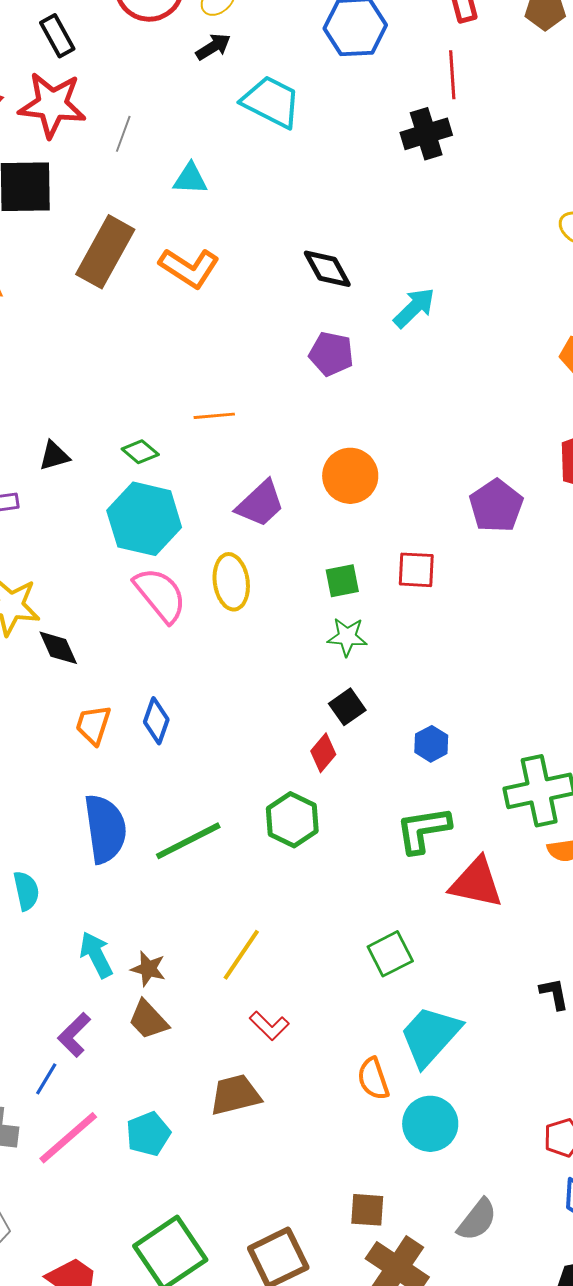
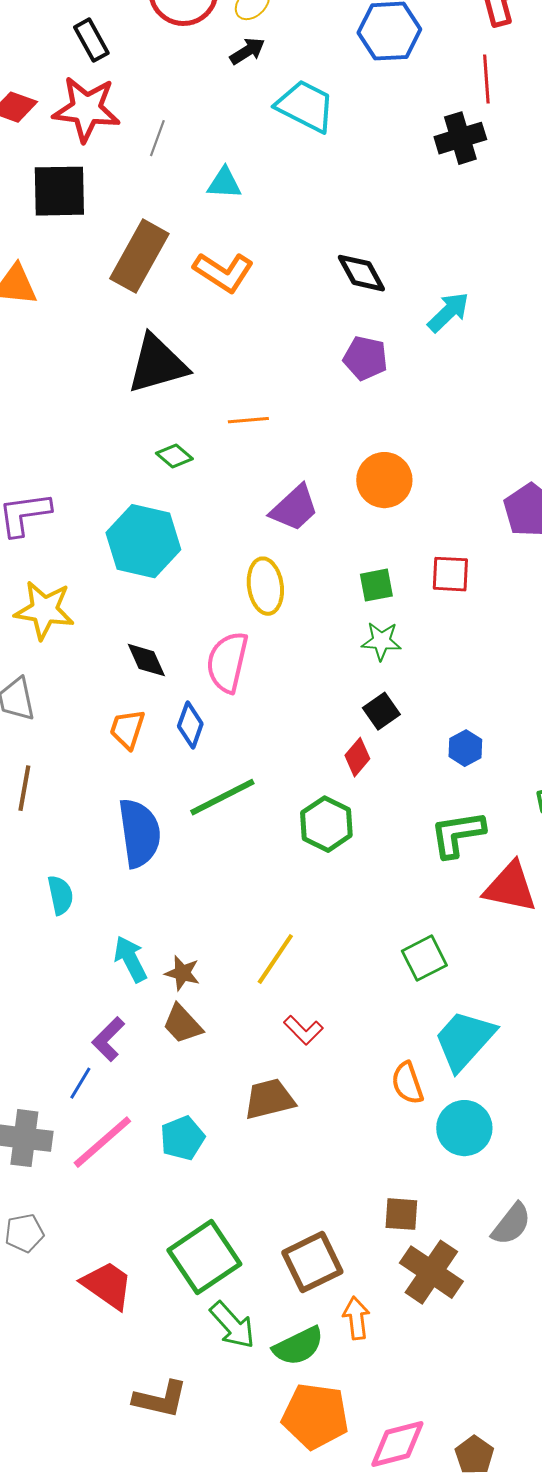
black triangle: (54, 456) -> (157, 364), moved, size x2.0
cyan hexagon: (144, 519) -> (143, 541), moved
pink semicircle: (160, 595) -> (227, 662), moved, turned -128
black diamond: (58, 648) -> (146, 660), moved
green line: (188, 841) -> (222, 797), moved

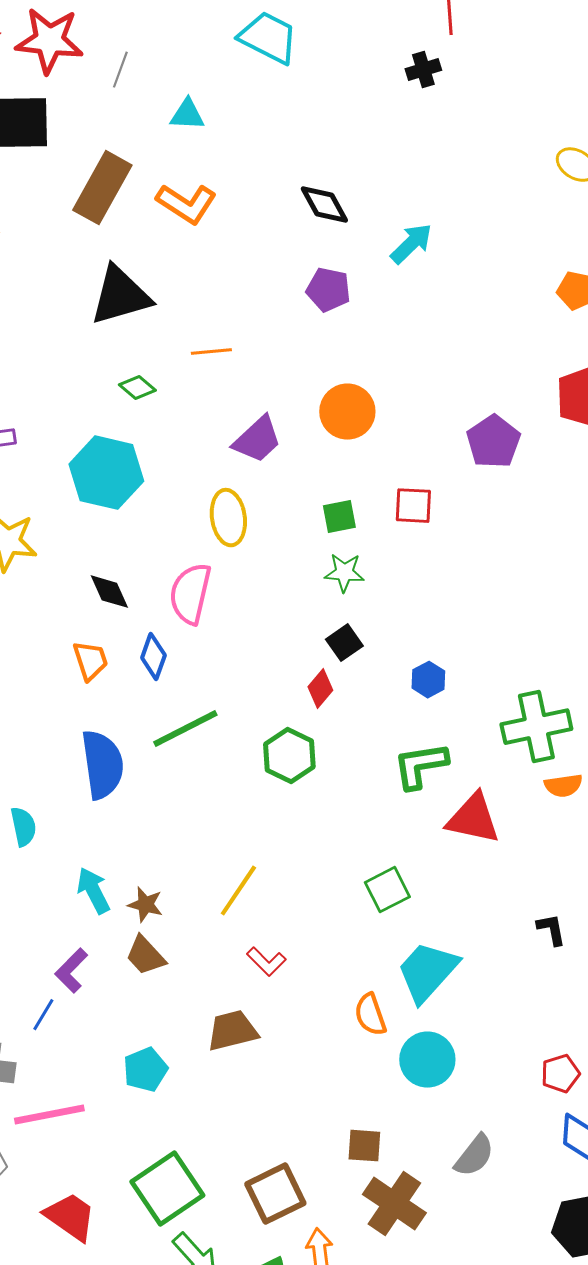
black cross: (460, 138) -> (423, 70), size x0.7
orange trapezoid: (127, 729) -> (90, 661), turned 144
pink line: (102, 1142) -> (49, 1115), moved, turned 30

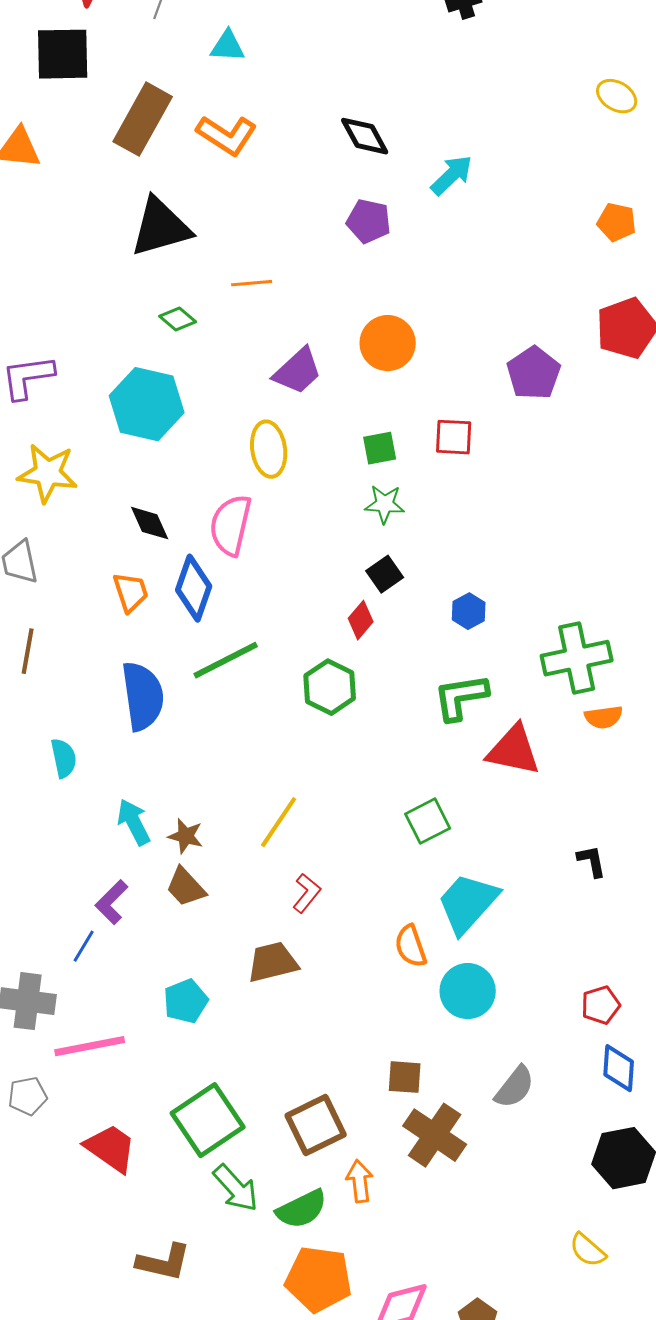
blue diamond: (153, 657) -> (194, 588), size x1.4
red L-shape: (266, 962) -> (307, 893), turned -96

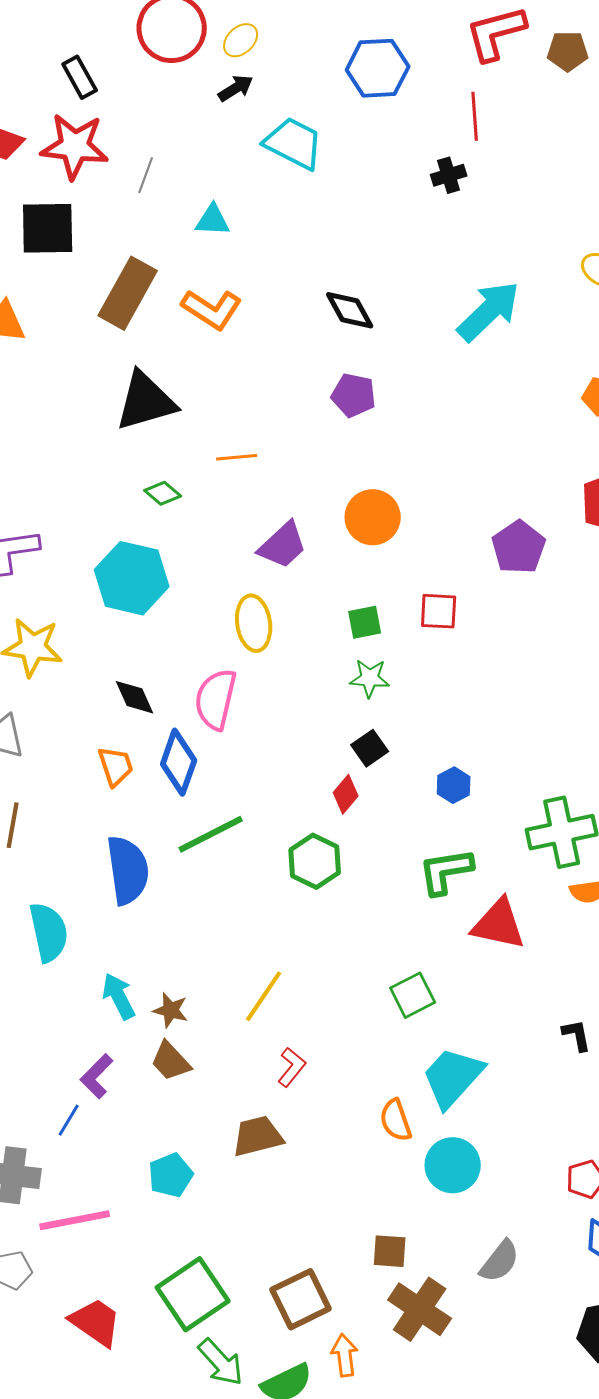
cyan arrow: (452, 175) -> (489, 311), moved, size x1.5
cyan semicircle: (64, 758) -> (49, 932), size x1.5

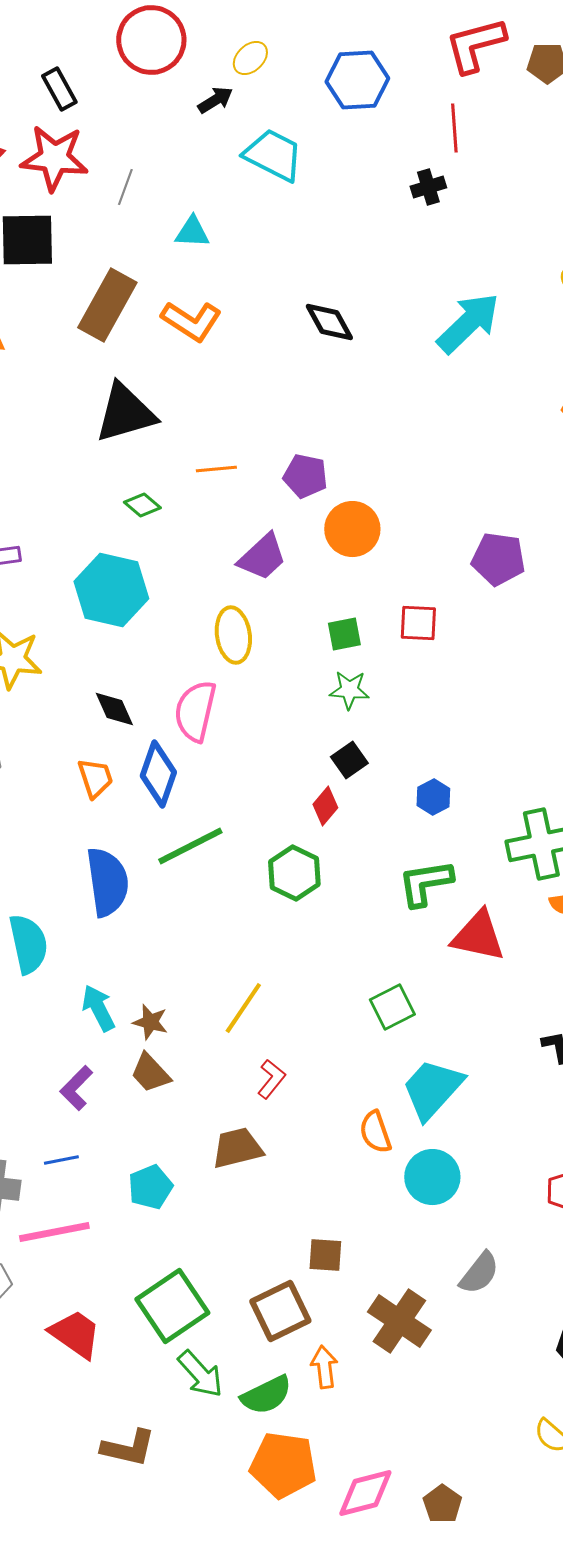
yellow ellipse: (241, 40) -> (250, 58), moved
purple pentagon: (354, 395) -> (305, 476), moved
purple pentagon: (519, 547) -> (498, 559), turned -30
blue line: (69, 1120) -> (61, 1160), moved, turned 48
brown square: (390, 1251) -> (325, 1255), moved

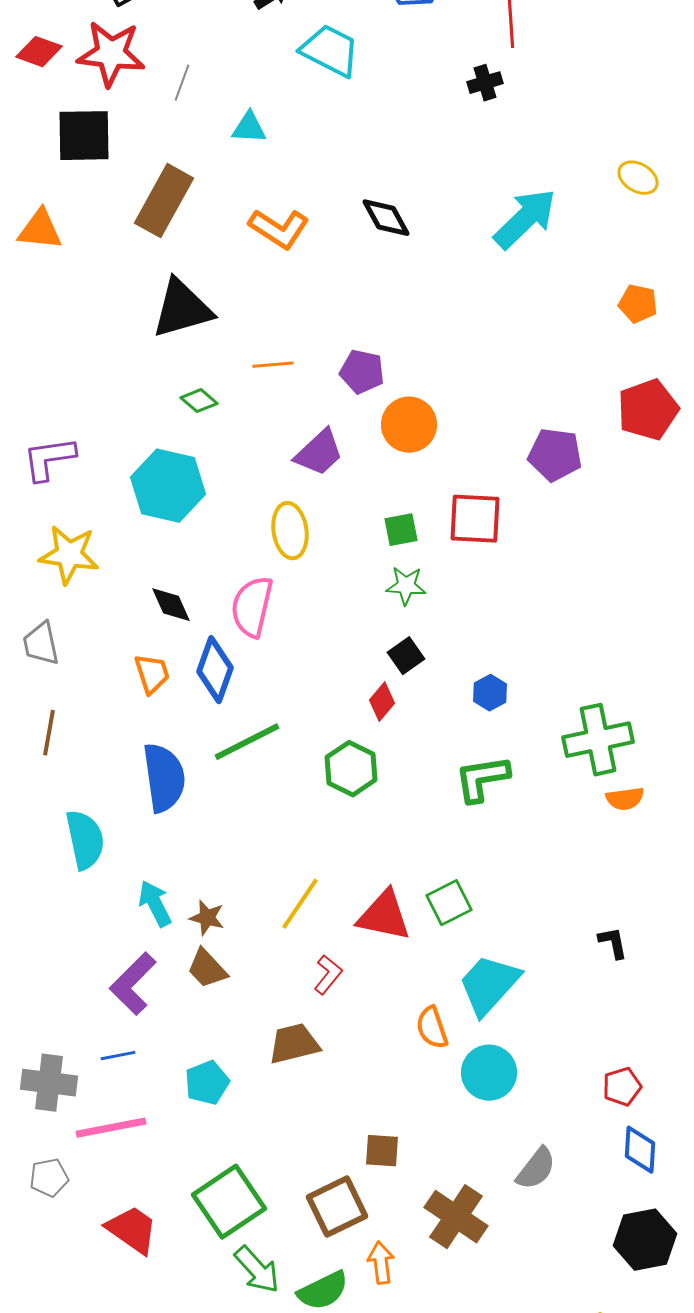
orange L-shape: (191, 321) -> (279, 229), moved
red square: (418, 623) -> (475, 519), size x1.4
red triangle: (478, 936) -> (384, 916), moved
purple L-shape: (76, 1088) -> (133, 984), size x1.4

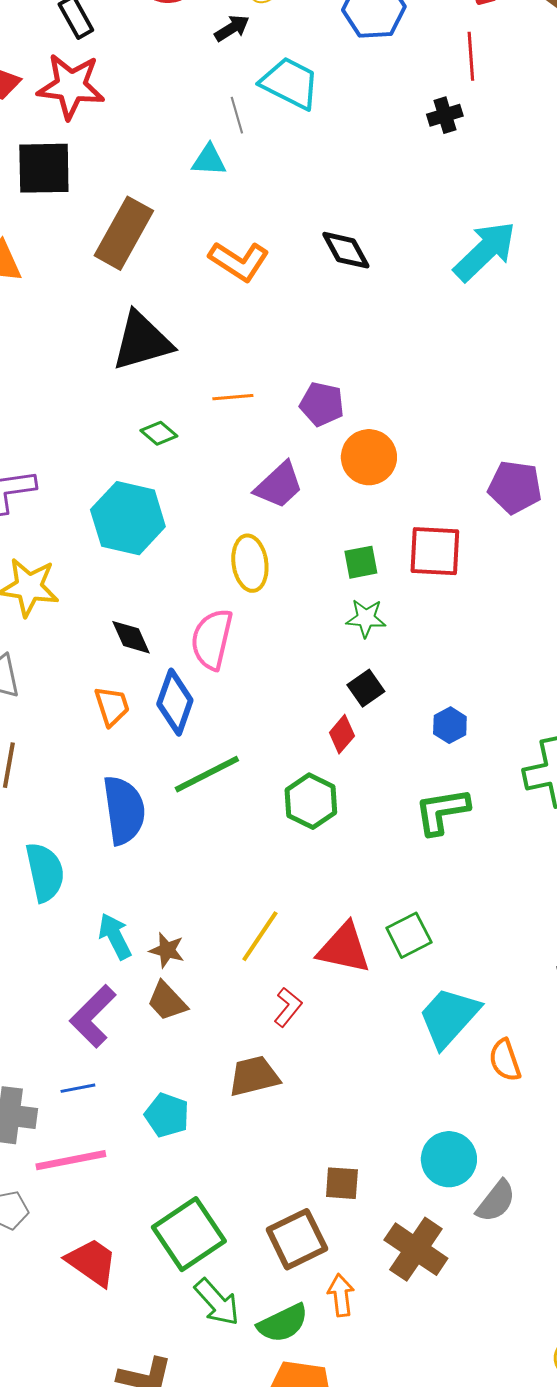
gray line: (182, 83) -> (237, 115), moved, turned -36
orange semicircle: (432, 1028) -> (505, 1060), moved
cyan circle: (489, 1073) -> (449, 1159), moved
cyan pentagon: (207, 1083) -> (167, 1115), turned -30

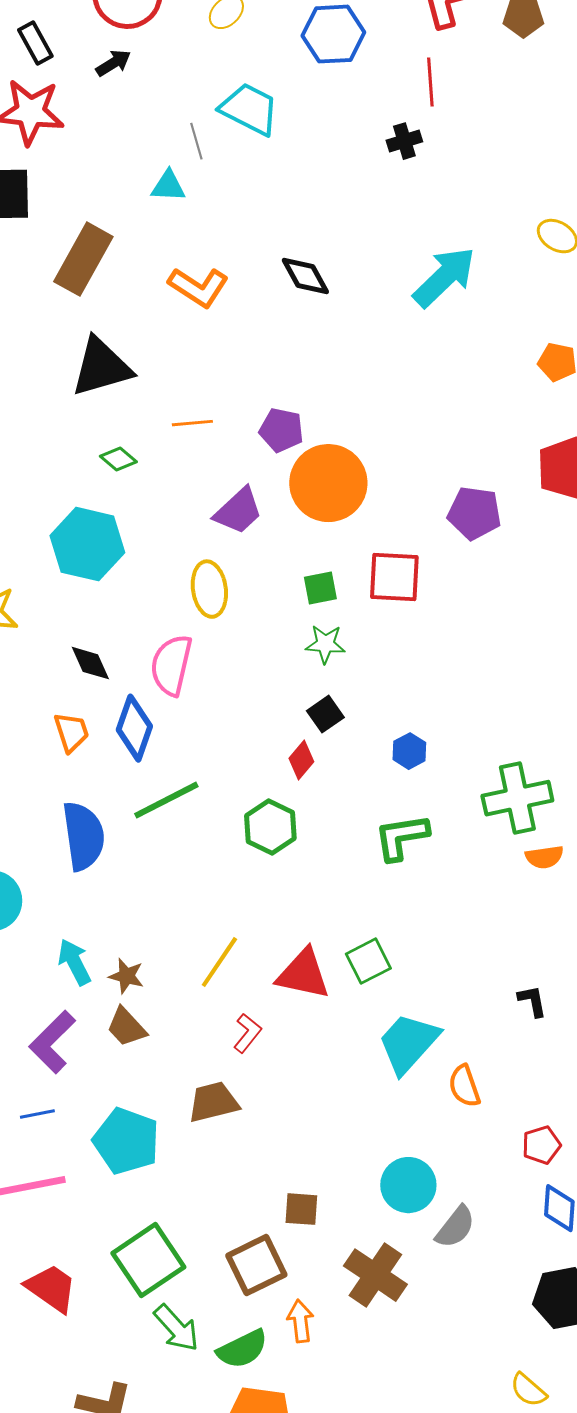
black arrow: (232, 28) -> (113, 63), moved
orange circle: (369, 457) -> (328, 483), size x1.4
cyan pentagon: (167, 1115) -> (126, 1141), size x1.5

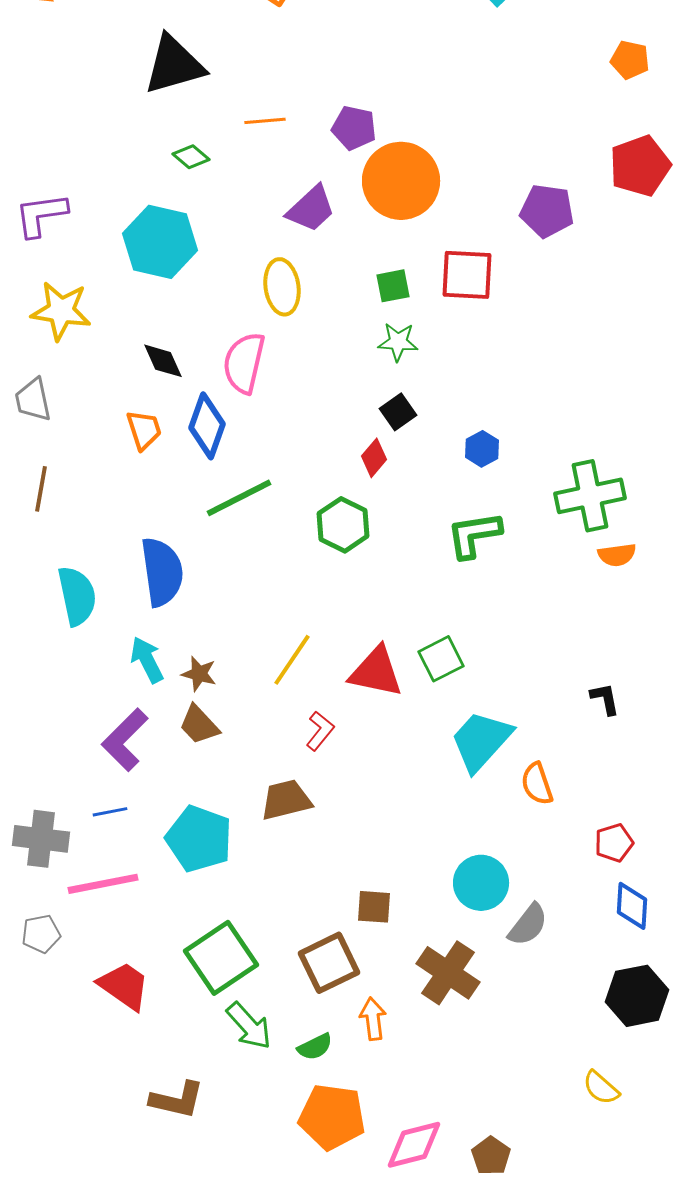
blue semicircle: (83, 836) -> (162, 572), moved
green semicircle: (242, 1349) -> (315, 1047), size x0.7

